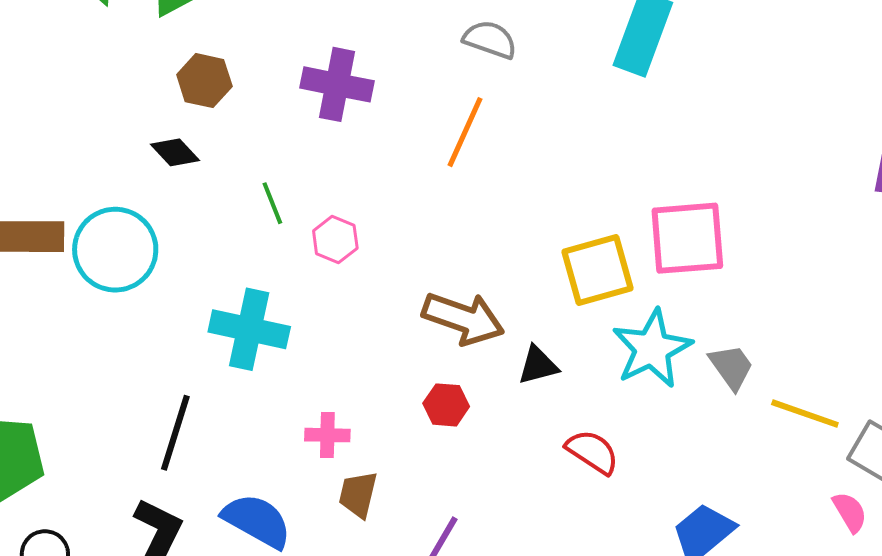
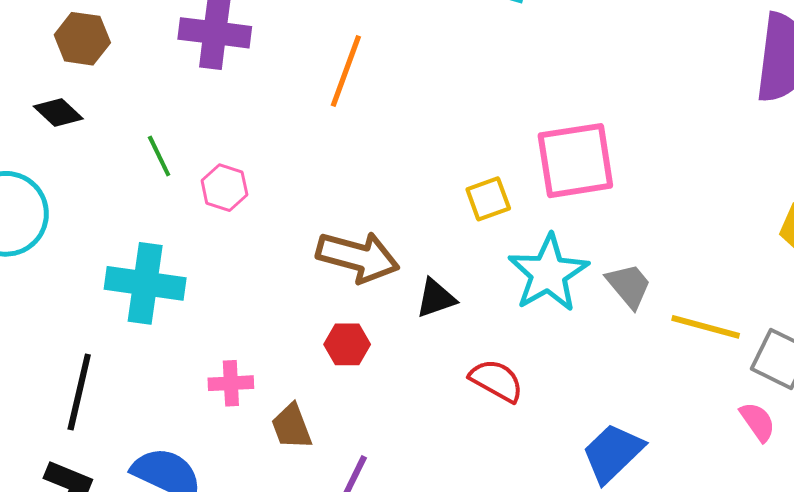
yellow square: (598, 270) -> (488, 199), size x0.6
brown trapezoid: (358, 494) -> (292, 427), moved, turned -30

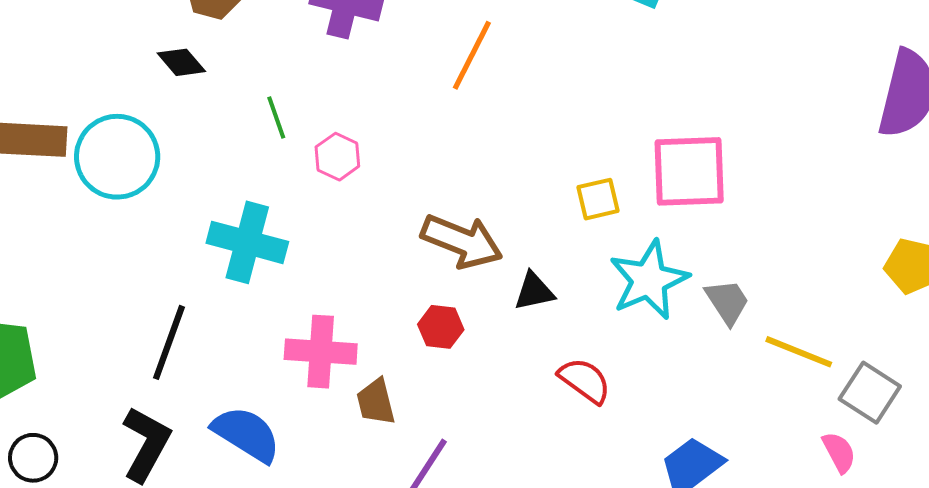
pink cross: (231, 383) -> (321, 352), size x1.6

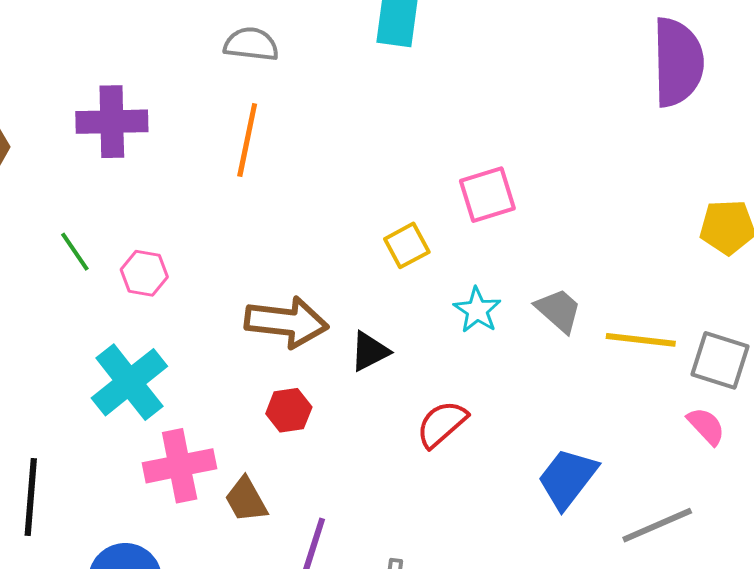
pink square: (689, 171) -> (487, 195), size x0.7
cyan cross: (247, 242) -> (129, 382), moved, turned -38
cyan star: (649, 280) -> (477, 310), size x0.6
red semicircle: (585, 380) -> (442, 424), turned -62

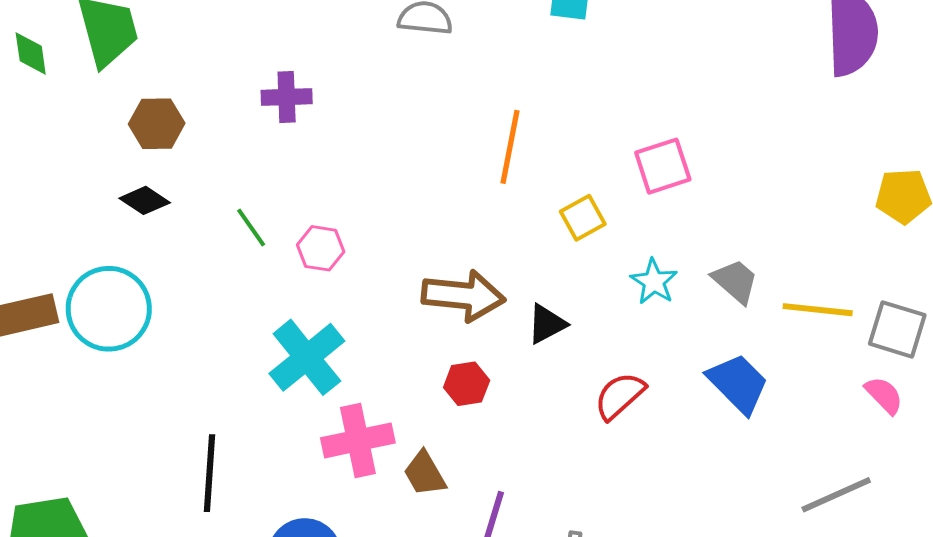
purple cross: (112, 122) -> (287, 97), size x0.7
orange line: (247, 140) -> (510, 147), moved
blue trapezoid: (567, 478) -> (738, 383), moved, turned 98

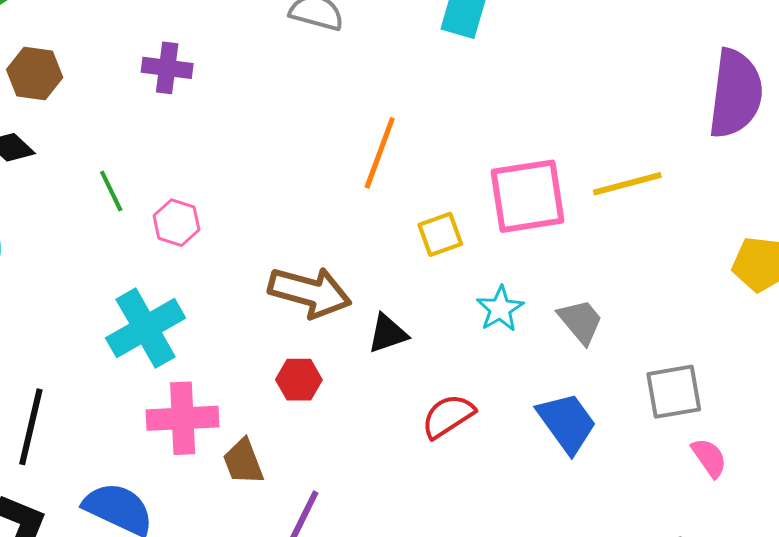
pink square: (663, 166) -> (527, 196), size x1.4
yellow line: (818, 310) -> (627, 184), moved, turned -30
gray square: (897, 329) -> (674, 392), moved, turned -36

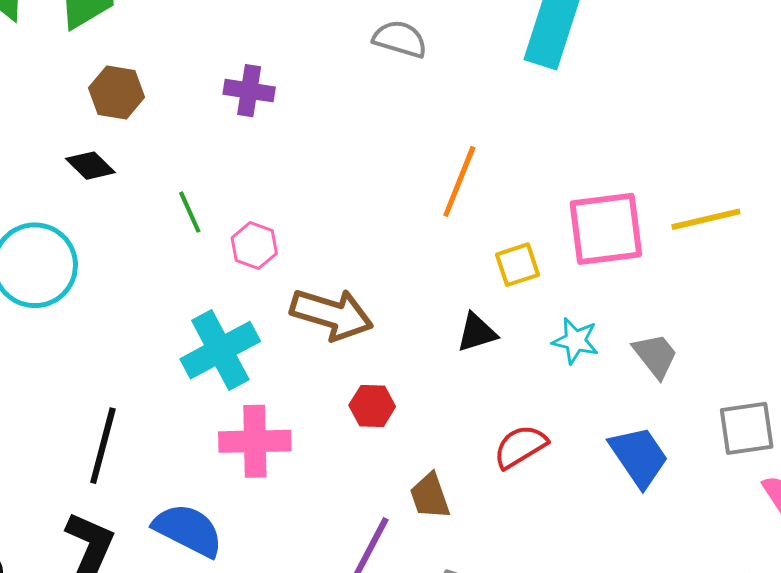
brown arrow: (310, 292) -> (332, 314), moved
cyan star: (500, 309) -> (575, 341), turned -30
black triangle: (388, 334) -> (477, 332), moved
brown trapezoid: (243, 462) -> (430, 496), moved

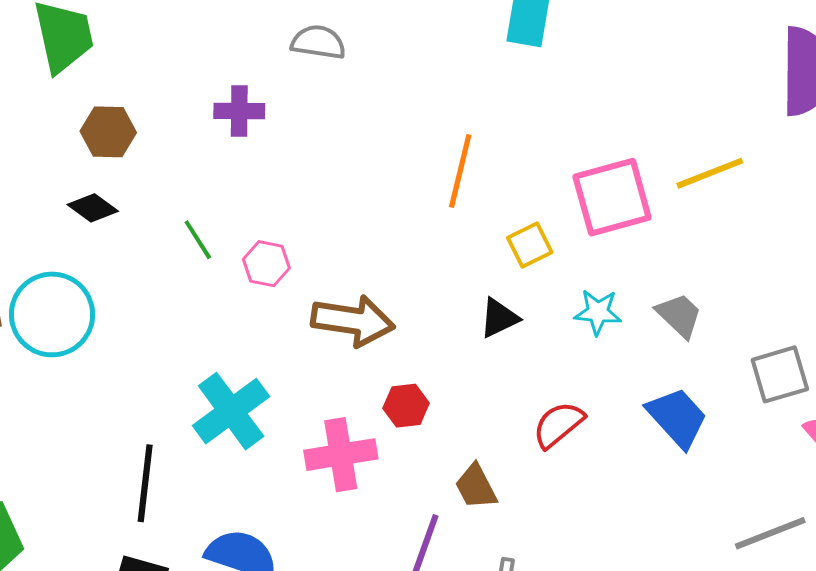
gray semicircle: (400, 39) -> (318, 42), moved
cyan cross: (220, 350) -> (231, 411), moved
pink cross: (255, 441) -> (341, 455), moved

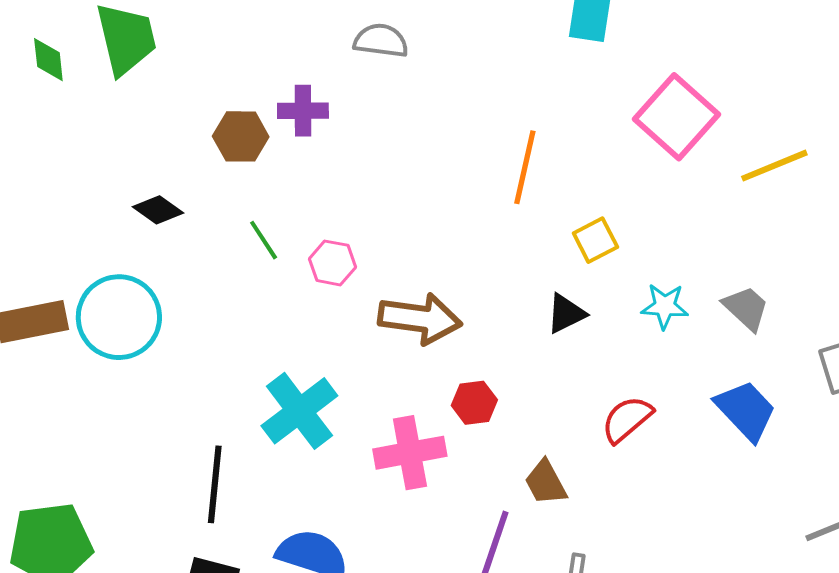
brown hexagon: (108, 132) -> (241, 136), moved
pink square: (612, 197) -> (676, 117), moved, turned -32

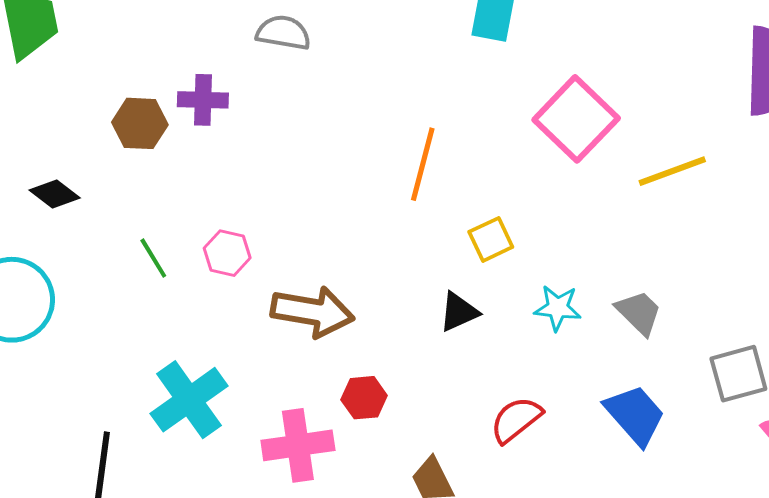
green line: (264, 240) -> (153, 258), moved

